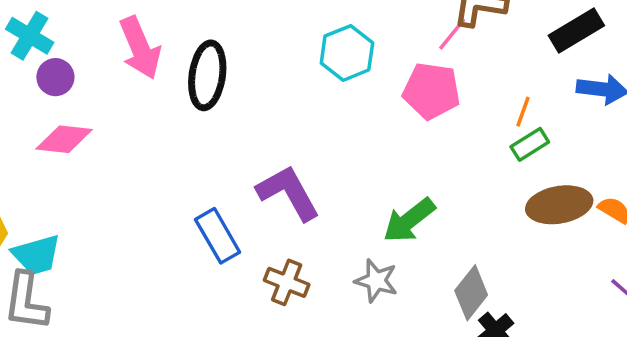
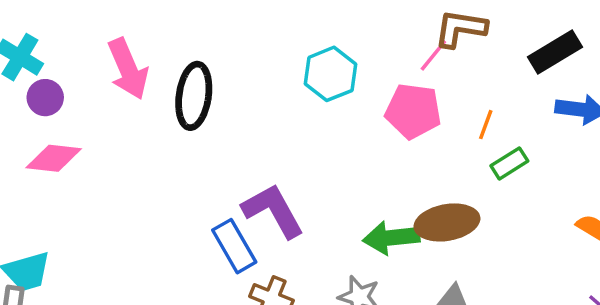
orange line: (523, 112) -> (486, 125), moved
brown ellipse: (559, 205) -> (447, 222), moved
green arrow: (409, 220) -> (391, 238), turned 32
blue rectangle: (218, 236) -> (234, 246), moved

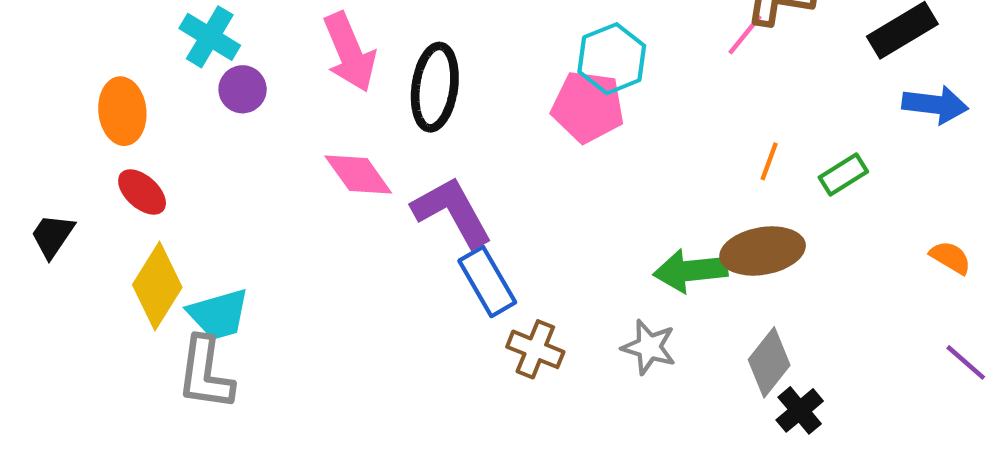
pink pentagon: (413, 111) -> (588, 107), moved
orange line: (486, 125) -> (769, 161), moved
pink diamond: (54, 158) -> (358, 175), moved, turned 48
purple L-shape: (273, 211) -> (452, 212), moved

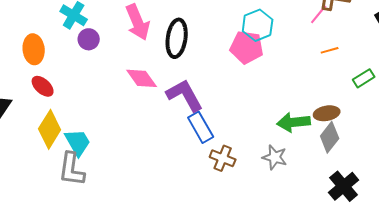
orange line: (769, 161) -> (330, 50), moved, turned 54
brown ellipse: (763, 251) -> (327, 113), size x0.7
cyan trapezoid: (218, 314) -> (78, 142), turned -104
gray diamond: (769, 362) -> (330, 137), moved
black cross: (800, 410) -> (344, 186), size x1.4

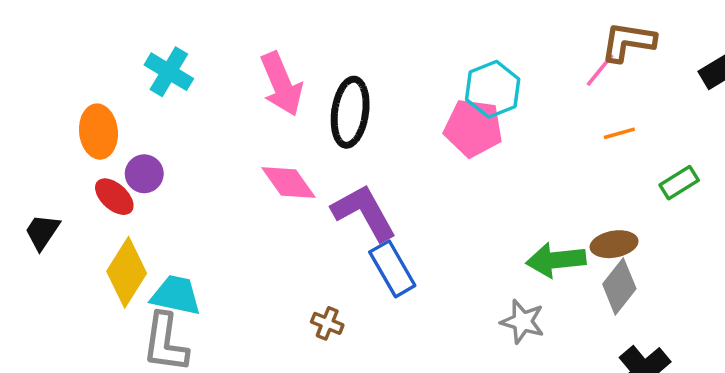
purple circle: (89, 39) -> (144, 174), moved
cyan trapezoid: (78, 142) -> (176, 295), turned -48
brown cross: (223, 158) -> (327, 323), moved, size x0.7

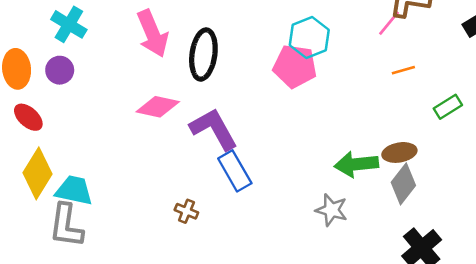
purple circle: (144, 174) -> (60, 70), moved
pink diamond: (289, 183) -> (158, 107), turned -42

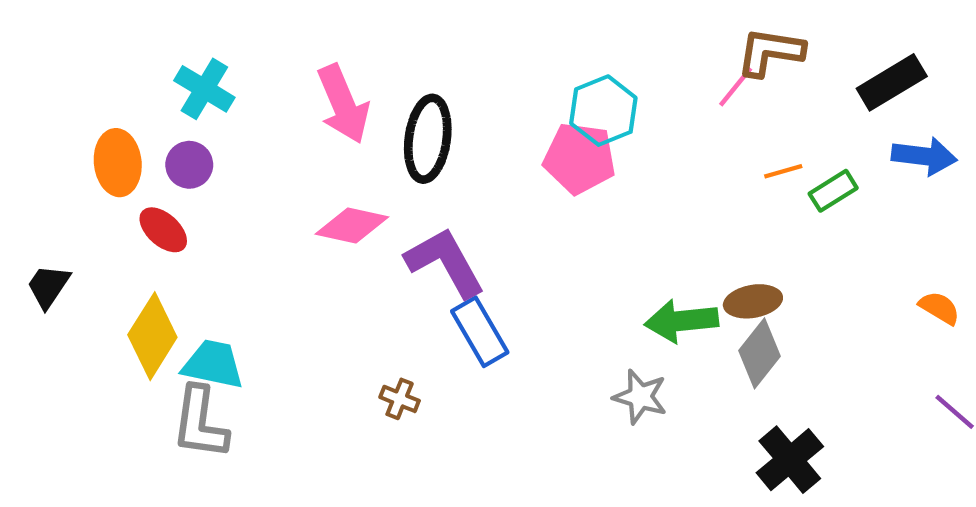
orange line: (403, 70) -> (783, 171), moved
green rectangle: (448, 107) -> (833, 191), moved
red ellipse: (28, 117) -> (163, 230), moved

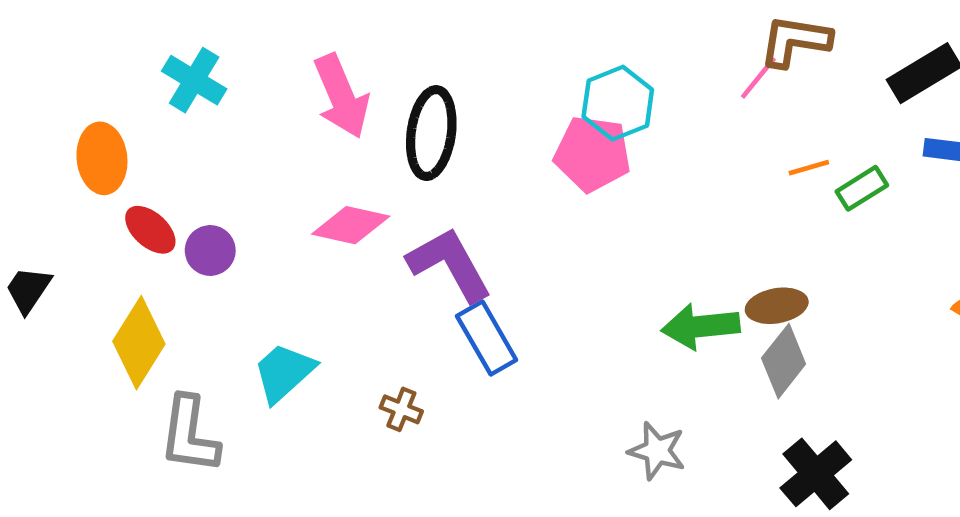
purple circle: (189, 165) -> (210, 250), moved
cyan trapezoid: (213, 364) -> (284, 373), moved, turned -54
gray star: (640, 397) -> (657, 451), moved

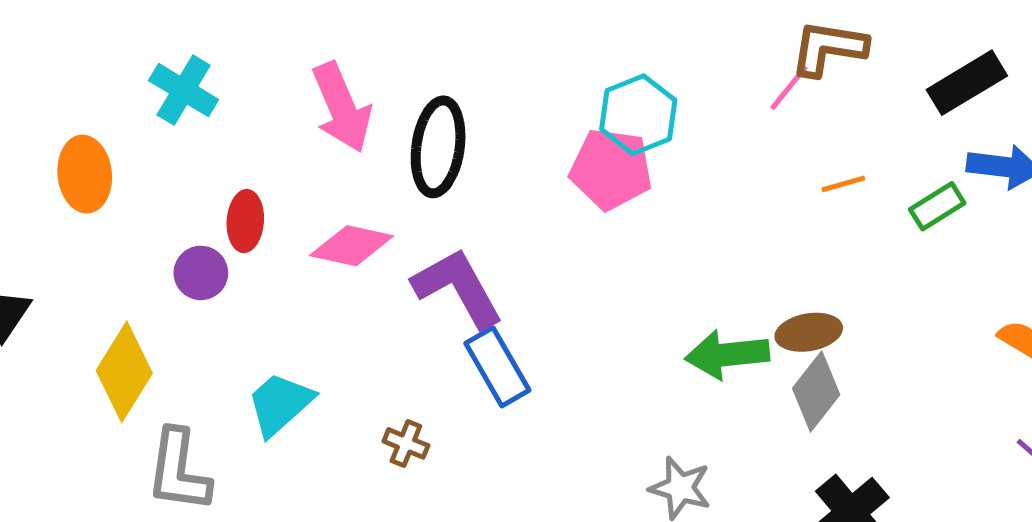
green rectangle: (862, 188) -> (937, 206), moved
red ellipse: (150, 230) -> (245, 221), moved, turned 52

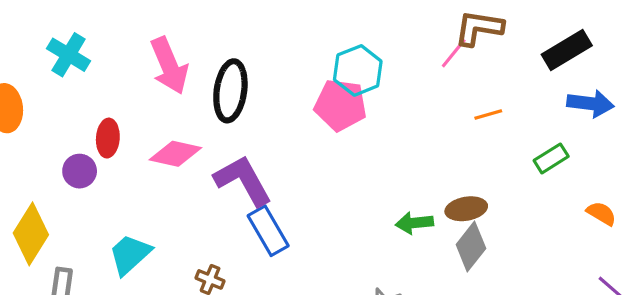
green rectangle: (937, 206) -> (551, 158), moved
green arrow: (727, 354) -> (414, 223), size x0.7

